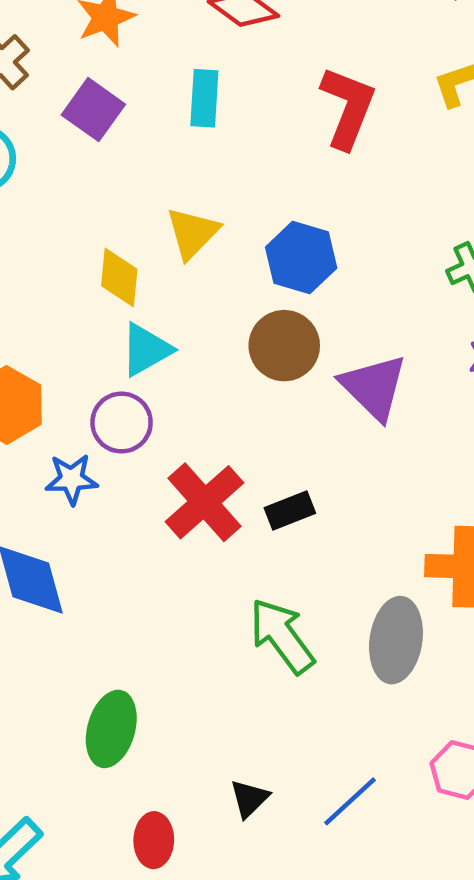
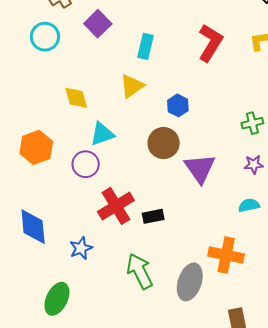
cyan rectangle: (204, 98) -> (146, 46), moved
blue hexagon: (301, 258) -> (178, 105), size x0.7
yellow diamond: (119, 278) -> (76, 98), moved, turned -32
blue star: (71, 479) -> (81, 248), moved, turned -30

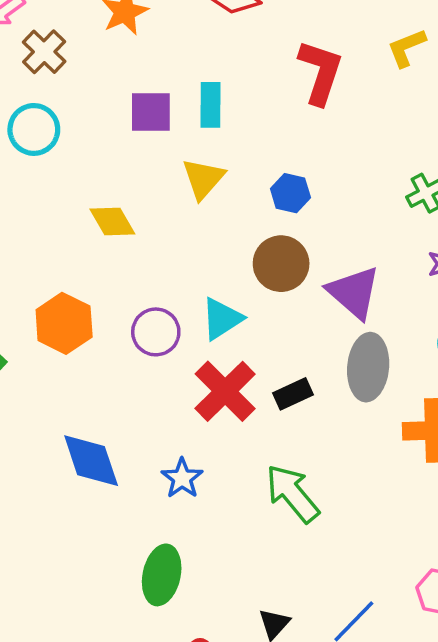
purple square: (98, 24) -> (151, 112), moved, turned -32
cyan triangle: (102, 134) -> (222, 319), moved
gray ellipse: (190, 282) -> (368, 367), moved

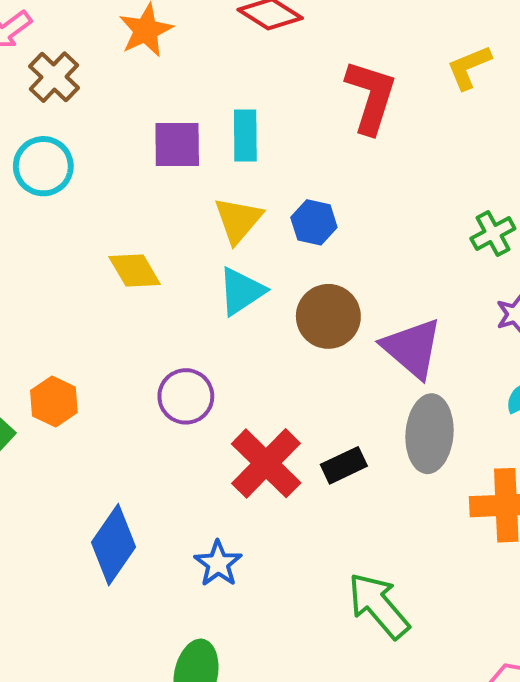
blue hexagon: (290, 193) -> (314, 222), moved
cyan triangle: (222, 319) -> (241, 291), moved
orange hexagon: (64, 323) -> (54, 402), moved, size x0.7
blue diamond: (91, 461) -> (114, 545), turned 54
green arrow: (292, 494) -> (379, 606), moved

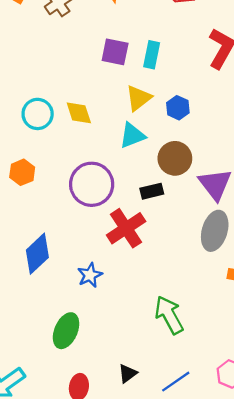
cyan circle: (43, 166) -> (38, 114), moved
purple circle: (186, 396) -> (92, 184), size x1.5
black rectangle: (344, 465) -> (152, 191), moved

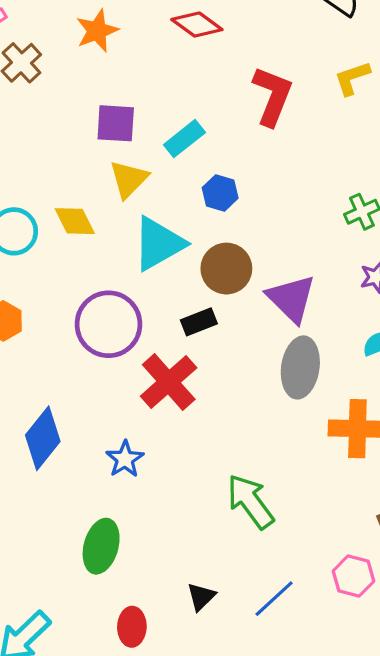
cyan rectangle: (152, 55) -> (184, 139), moved, turned 48
yellow triangle: (138, 98) -> (129, 179), moved
cyan triangle: (132, 135) -> (159, 244), size x1.4

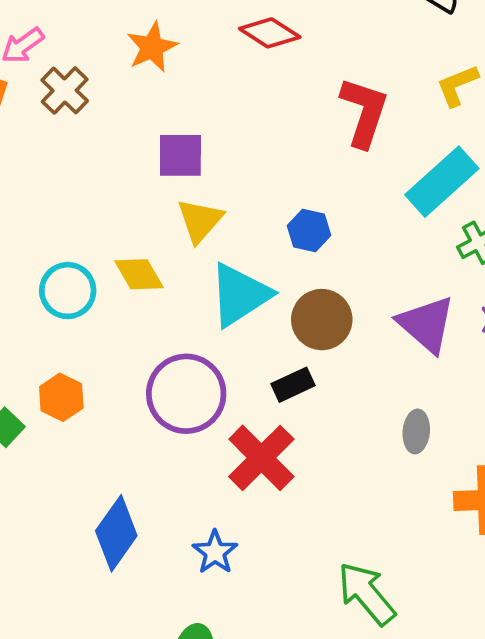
cyan rectangle: (184, 139) -> (442, 182), moved, size x1.5
purple triangle: (291, 299) -> (426, 324), moved
gray ellipse: (300, 367) -> (416, 431), size x0.6

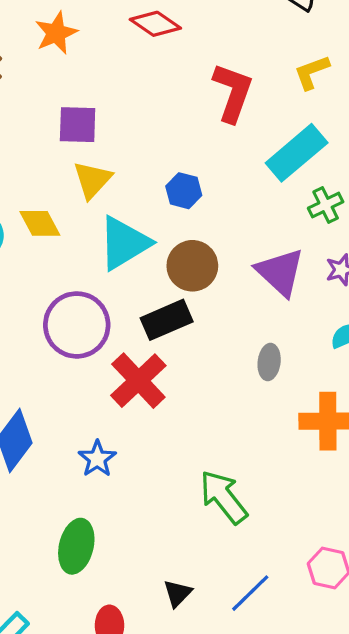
black rectangle: (293, 385) -> (167, 320), size x1.4

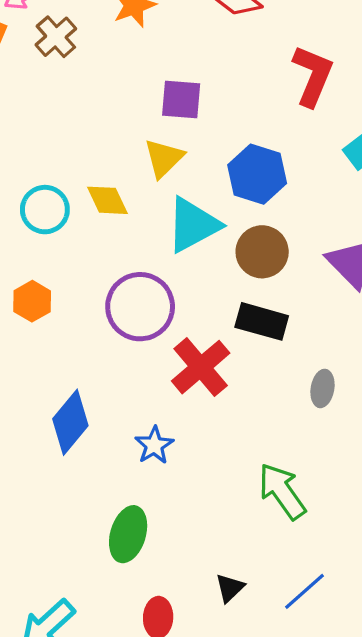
purple square: (78, 125) -> (181, 99), moved
blue hexagon: (184, 191) -> (257, 174), size x1.6
black rectangle: (167, 320) -> (262, 321), moved, turned 36
gray ellipse: (269, 362) -> (323, 388), moved

